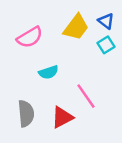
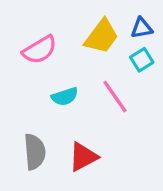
blue triangle: (106, 21) -> (142, 28), turned -48
pink line: (86, 96) -> (115, 97), moved

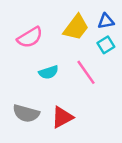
gray semicircle: (35, 152) -> (26, 113), turned 110

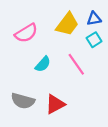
cyan semicircle: (49, 72) -> (43, 64), turned -30

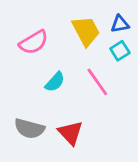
yellow trapezoid: (67, 24) -> (86, 31), turned -65
red triangle: (55, 104) -> (70, 133), turned -45

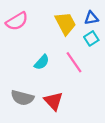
pink semicircle: (34, 42) -> (17, 21), moved

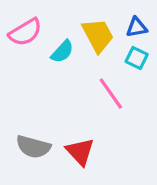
cyan square: (91, 38) -> (137, 58), turned -32
cyan semicircle: (42, 62) -> (62, 52), moved

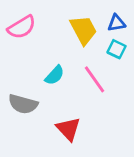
cyan semicircle: (62, 52) -> (55, 75), moved
gray semicircle: (33, 147) -> (23, 104), moved

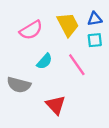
pink semicircle: (22, 27) -> (31, 30), moved
cyan square: (116, 49) -> (95, 40), turned -32

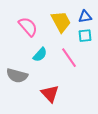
pink semicircle: (31, 30) -> (28, 27), turned -100

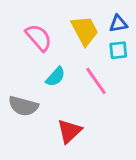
red triangle: (50, 94) -> (69, 131), turned 30

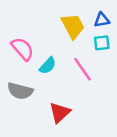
pink semicircle: (39, 38) -> (22, 49), moved

